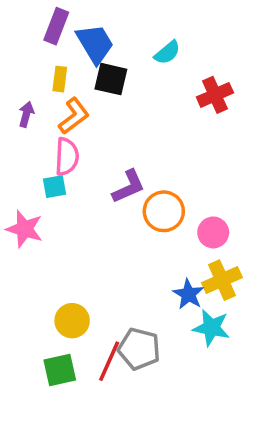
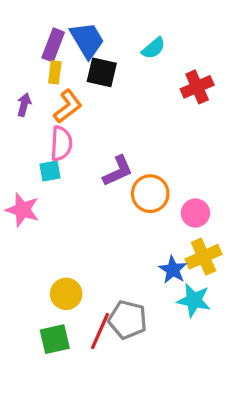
purple rectangle: (56, 26) -> (53, 45), moved

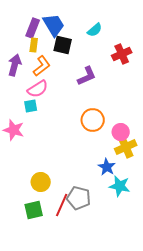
purple arrow: (24, 105) -> (15, 65), size x1.5
pink semicircle: (61, 144) -> (38, 89), turned 55
purple L-shape: (118, 171) -> (87, 76), moved
yellow cross: (204, 257) -> (126, 147), moved

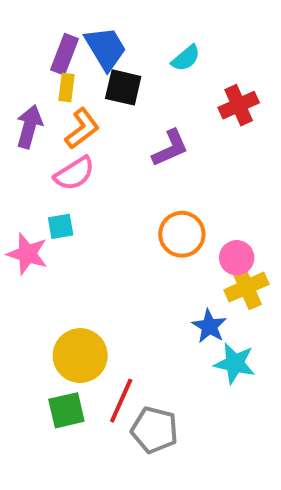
cyan square: (31, 106) -> (61, 226), moved
yellow circle: (41, 182) -> (80, 356), size x1.4
gray pentagon: (79, 198) -> (154, 430), moved

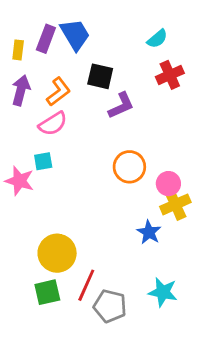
cyan semicircle: (186, 58) -> (157, 39), moved
yellow rectangle: (66, 87) -> (18, 50), moved
black square: (123, 87) -> (100, 76), moved
cyan star: (235, 363) -> (163, 292), moved

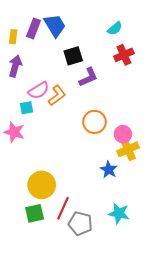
black square: (100, 76) -> (73, 56), turned -30
orange L-shape: (58, 92) -> (57, 95), moved
cyan square: (43, 161) -> (26, 108), moved

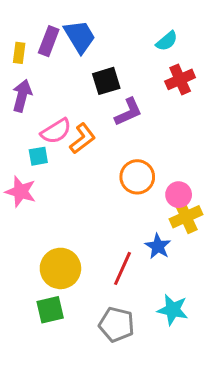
red line: (63, 208) -> (122, 268), moved

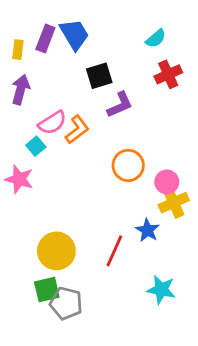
cyan square: (38, 156) -> (36, 146), turned -30
gray pentagon: (117, 325) -> (66, 303), moved

